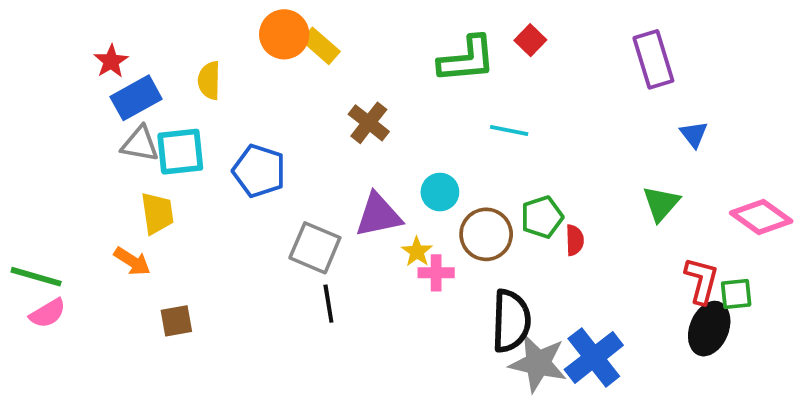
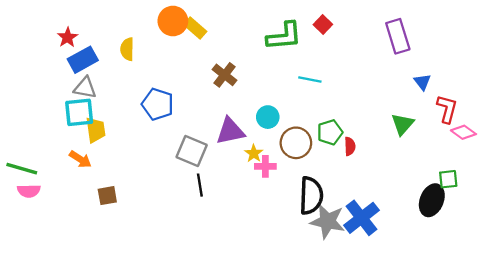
cyan square: (180, 152) -> (79, 112), moved
pink diamond: (761, 217) -> (463, 132), size x0.7
red L-shape: (701, 281) -> (447, 109), moved
pink semicircle: (48, 313) -> (29, 191), turned 30

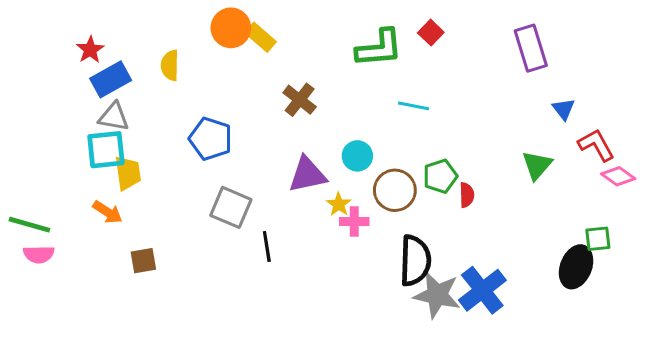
red L-shape: (447, 109) -> (596, 145), turned -44
gray square: (192, 151) -> (231, 207), moved

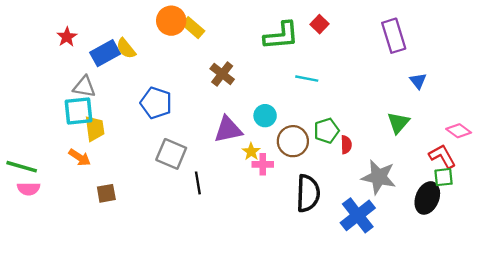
yellow semicircle: (170, 65) -> (126, 48), turned -40
blue rectangle: (111, 79) -> (105, 53), moved
red L-shape: (596, 145) -> (442, 156), moved
gray star: (437, 295) -> (379, 177), moved

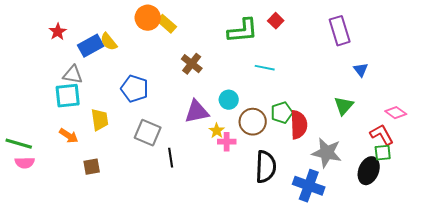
yellow trapezoid: (95, 128) -> (100, 120), moved
red semicircle: (346, 145) -> (299, 125), size x1.8
blue cross: (358, 215) -> (309, 186), turned -32

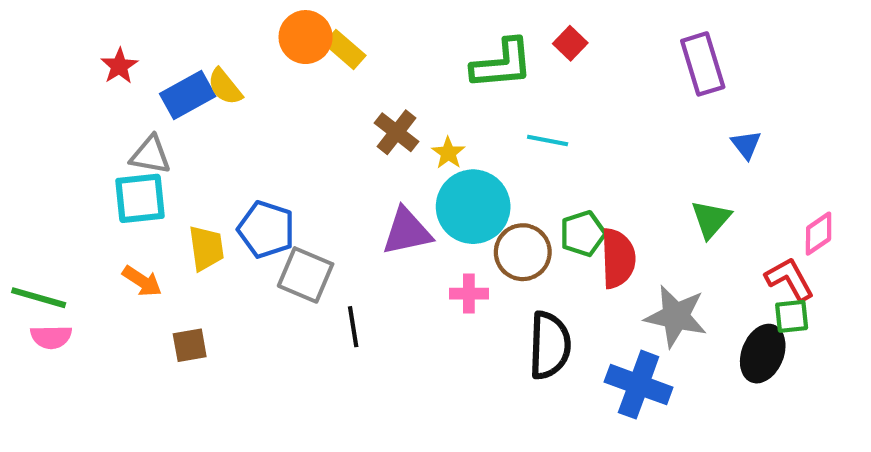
blue pentagon: (135, 89) -> (266, 229), moved
cyan circle: (229, 100) -> (473, 207), size x1.8
pink diamond: (396, 113) -> (819, 234), turned -70
yellow star: (217, 131) -> (448, 153), moved

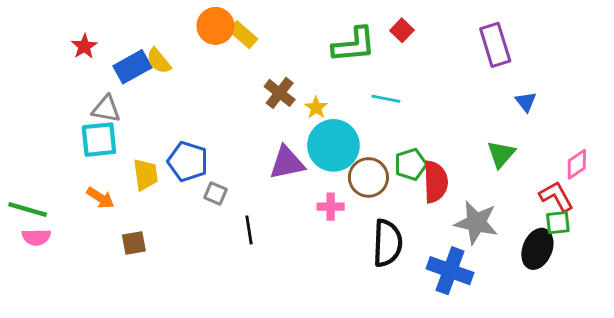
gray square: (306, 275) -> (215, 193), size x0.6

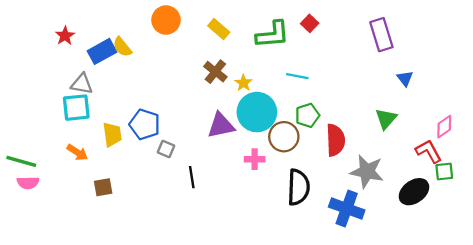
yellow rectangle: (243, 35) -> (219, 29), moved
green pentagon: (411, 164) -> (307, 115), moved
green square: (558, 223) -> (444, 171), moved
black ellipse: (537, 249) -> (414, 192), turned 32

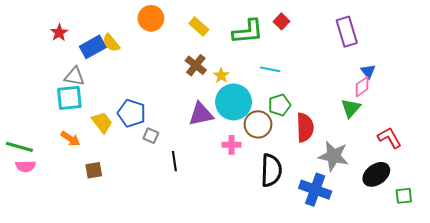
pink diamond: (444, 127) -> (362, 87), moved
yellow trapezoid: (112, 134) -> (102, 122), turned -30
green square: (444, 171) -> (404, 196), moved

